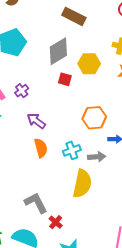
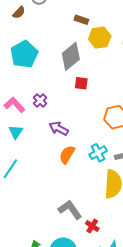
brown rectangle: (74, 16) -> (81, 20), size x0.6
yellow hexagon: (89, 64) -> (100, 38), moved
orange semicircle: (41, 148) -> (67, 155), turned -126

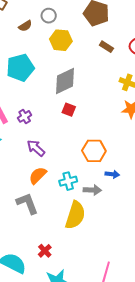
brown rectangle: (81, 20) -> (106, 47), moved
yellow hexagon: (100, 38) -> (61, 40), moved
gray L-shape: (70, 210) -> (27, 203), moved

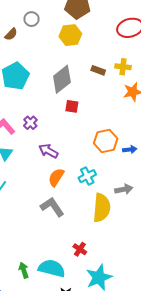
yellow hexagon: (61, 40) -> (70, 35), moved
brown rectangle: (106, 47) -> (98, 70), moved
blue arrow: (112, 174) -> (130, 149), moved
gray arrow: (92, 190) -> (124, 189), moved

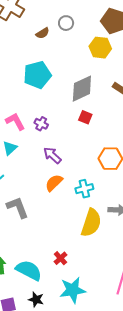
purple cross: (30, 123) -> (41, 124), turned -32
gray L-shape: (52, 207) -> (18, 207), moved

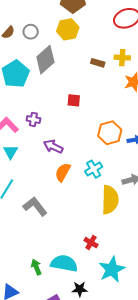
gray circle: (66, 23) -> (31, 32), moved
gray diamond: (82, 89) -> (45, 60), moved

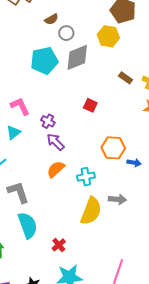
gray circle: (31, 32) -> (66, 33), moved
purple cross: (33, 119) -> (48, 121), moved
cyan semicircle: (64, 263) -> (28, 225), moved, turned 40

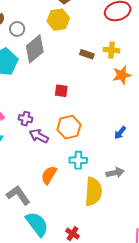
orange hexagon: (113, 148) -> (69, 127), moved
blue arrow: (134, 163) -> (120, 133), turned 136
orange semicircle: (56, 169) -> (49, 175), moved
cyan cross: (86, 177) -> (78, 160), turned 30

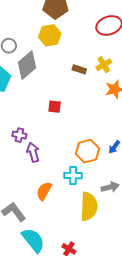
yellow cross: (112, 50) -> (104, 65), turned -35
orange hexagon: (69, 127) -> (88, 151), moved
purple arrow: (39, 136) -> (33, 152), turned 48

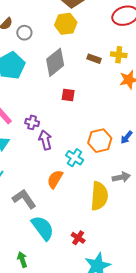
gray diamond: (27, 65) -> (55, 62), moved
yellow cross: (104, 65) -> (119, 55), turned 35
cyan cross: (73, 176) -> (75, 158), moved, turned 30

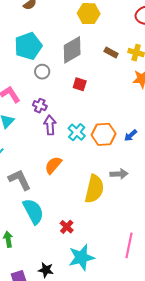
gray circle: (24, 33) -> (42, 72), moved
cyan cross: (75, 158) -> (77, 132), moved

